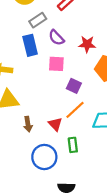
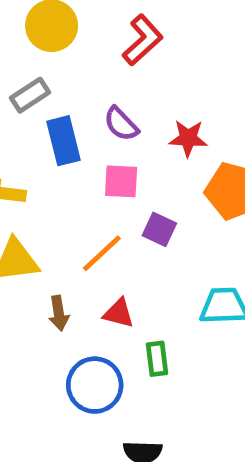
gray rectangle: (38, 20) -> (30, 95), moved
orange line: (75, 110) -> (102, 253), moved
red triangle: (55, 124) -> (119, 313), turned -32

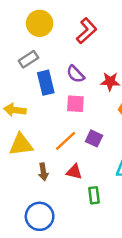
purple square: (159, 229) -> (94, 138), moved
blue circle: (95, 385) -> (40, 216), moved

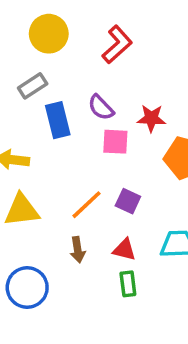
pink square: (75, 104) -> (115, 142), moved
brown arrow: (43, 172) -> (78, 250), moved
red triangle: (74, 172) -> (124, 250), moved
blue circle: (40, 216) -> (27, 287), moved

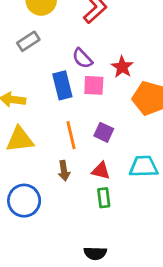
red star: (151, 118) -> (122, 67), turned 30
blue rectangle: (58, 120) -> (62, 85), moved
orange line: (87, 205) -> (71, 135), turned -60

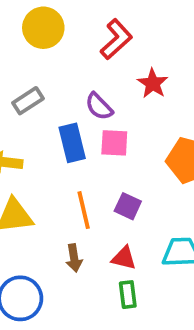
gray rectangle: (28, 41) -> (28, 101), moved
red star: (122, 67) -> (153, 83), moved

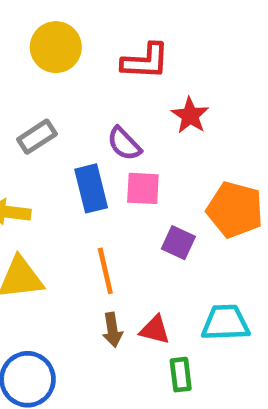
red L-shape: (116, 39) -> (145, 61), turned 45
purple square: (128, 206) -> (178, 243), moved
brown arrow: (74, 258) -> (112, 330), moved
green rectangle: (128, 295) -> (181, 375), moved

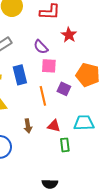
blue rectangle: (91, 188) -> (20, 75), moved
orange line: (105, 271) -> (43, 96), moved
brown arrow: (112, 330) -> (28, 126), moved

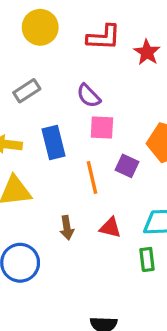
red star: (69, 35) -> (147, 52), moved
green rectangle: (65, 145) -> (147, 259), moved

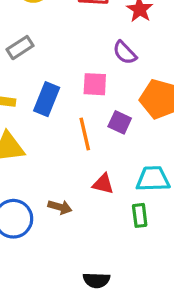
purple semicircle: (89, 96) -> (125, 53), moved
blue rectangle: (54, 143) -> (47, 99), turned 36
brown arrow: (67, 228) -> (60, 207), moved, turned -65

